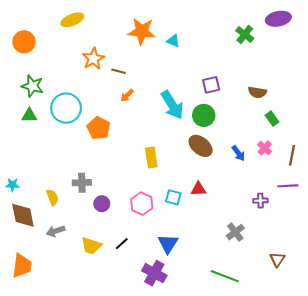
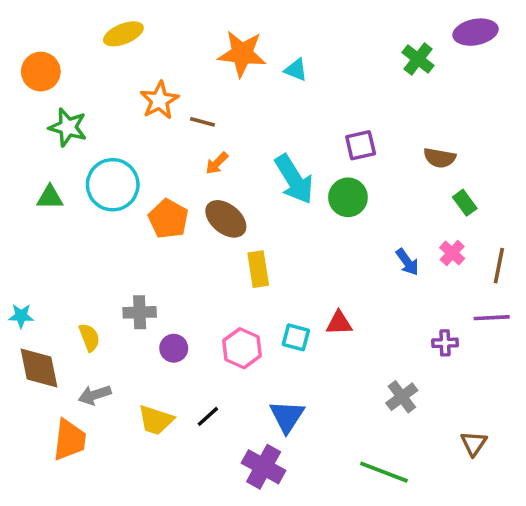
green star: (32, 86) -> (68, 127), moved
brown ellipse: (201, 146) -> (226, 219), moved
orange trapezoid: (22, 266) -> (70, 440), moved

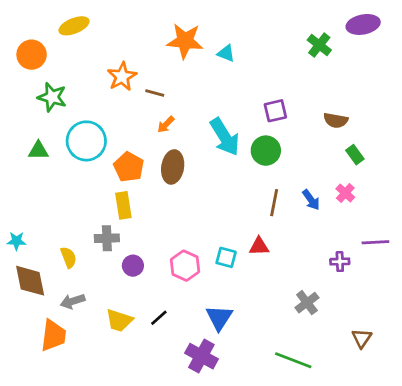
yellow ellipse: (123, 34) -> (74, 26), moved
brown ellipse: (226, 219) -> (173, 167), turned 60
brown line: (499, 266) -> (274, 203), moved
yellow rectangle: (258, 269) -> (123, 205), moved

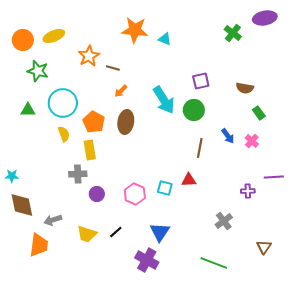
yellow ellipse: (74, 26) -> (54, 36), moved
blue arrow: (311, 200) -> (228, 136), moved
yellow semicircle: (69, 257) -> (64, 134), moved

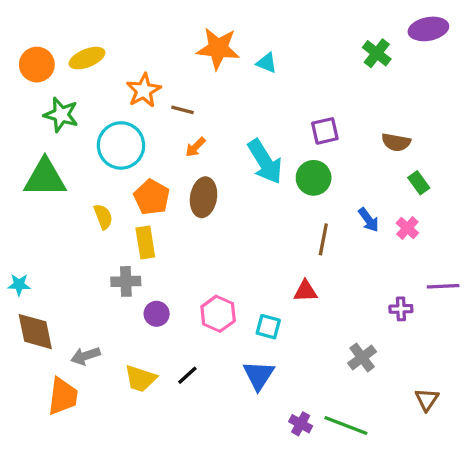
cyan circle: (63, 103) -> (121, 145), moved
green triangle: (28, 110) -> (45, 178), size x1.8
cyan square: (165, 188) -> (268, 327), moved
purple cross: (147, 260) -> (301, 424), moved, size x0.6

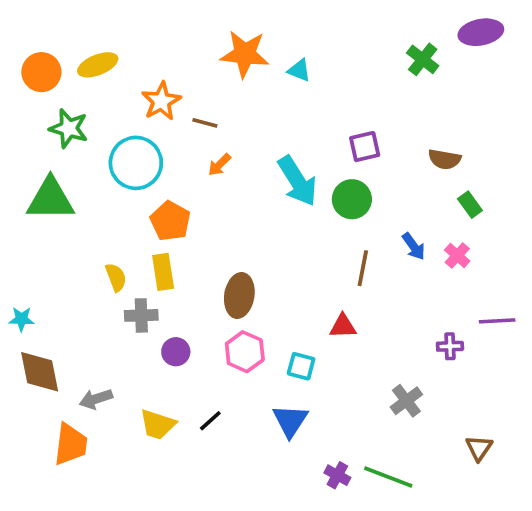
brown ellipse: (204, 197) -> (239, 295), moved
yellow semicircle: (103, 217) -> (116, 277), moved

